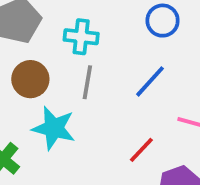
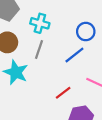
blue circle: (163, 21) -> (86, 32), moved

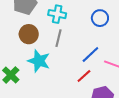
blue line: (74, 55) -> (90, 54), moved

